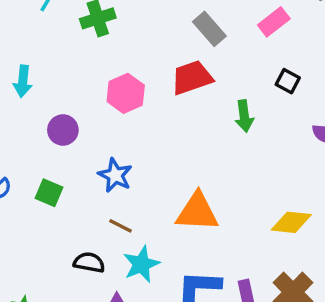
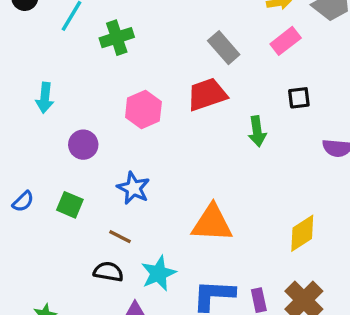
black square: (288, 81) -> (299, 98), turned -35
yellow diamond: (291, 222) -> (302, 233), turned -39
brown line: (120, 226) -> (120, 237), moved

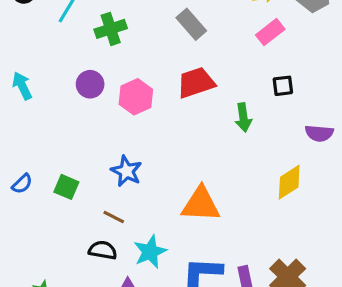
gray rectangle: (224, 48) -> (191, 24), moved
cyan arrow: (45, 98) -> (22, 86), moved, turned 148
purple circle: (83, 145) -> (90, 84), moved
yellow diamond: (302, 233) -> (289, 182), moved

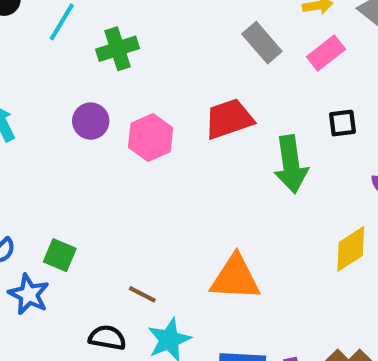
gray rectangle: (191, 24) -> (262, 43), moved
green arrow: (243, 117) -> (291, 164), size x1.5
blue star: (126, 171) -> (29, 294), moved
brown line: (114, 217) -> (142, 294), moved

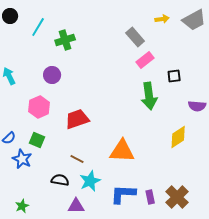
pink rectangle: (326, 53) -> (145, 60), moved
red trapezoid: (229, 119) -> (77, 119), moved
pink hexagon: (151, 138) -> (39, 107), moved

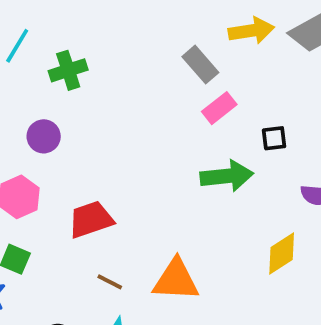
yellow arrow: (162, 19) -> (251, 31), size x1.6
green arrow: (149, 96) -> (227, 176), turned -88
brown line: (77, 159) -> (110, 282), moved

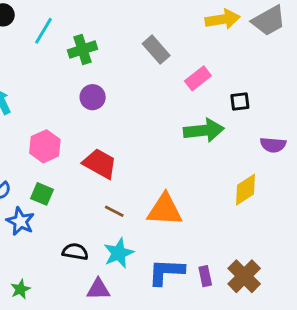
gray rectangle: (200, 65) -> (156, 50), moved
purple circle: (44, 136) -> (93, 97), moved
red trapezoid: (91, 220) -> (100, 164), turned 48

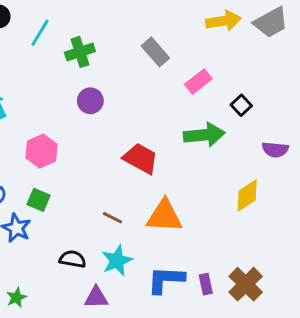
black square: (240, 102) -> (241, 105), turned -36
red trapezoid: (100, 164) -> (141, 158), moved

